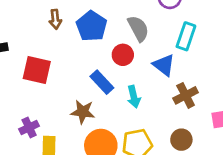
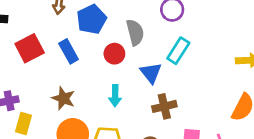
red square: (37, 70) -> (30, 48), turned 36
blue rectangle: (102, 82) -> (69, 51), moved

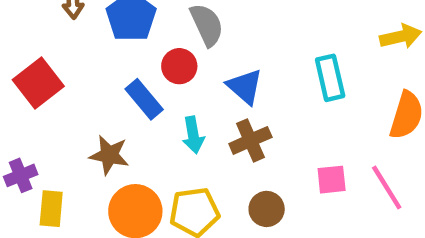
blue rectangle: (69, 51) -> (144, 99), moved
cyan rectangle: (178, 51) -> (330, 78), moved, turned -35
brown cross: (164, 106) -> (250, 140), moved

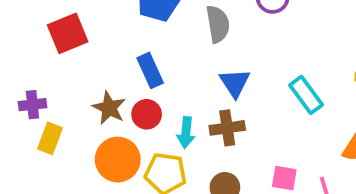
red circle: (179, 66) -> (147, 114), moved
cyan rectangle: (330, 78) -> (306, 95), turned -39
cyan arrow: (193, 135) -> (186, 132), moved

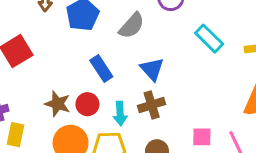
gray semicircle: (218, 24) -> (132, 26), turned 60
blue rectangle: (150, 70) -> (101, 69), moved
cyan rectangle: (306, 95) -> (209, 39), moved

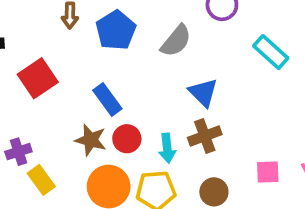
blue rectangle: (101, 69) -> (107, 99), moved
yellow rectangle: (15, 135) -> (41, 180), turned -45

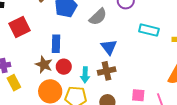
cyan rectangle: (271, 52) -> (149, 30), turned -36
blue rectangle: (107, 99) -> (56, 44), turned 30

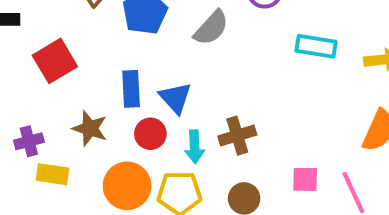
blue triangle: (109, 47) -> (175, 98), moved
brown star: (44, 65) -> (90, 128), moved
yellow rectangle: (14, 83) -> (52, 174), turned -49

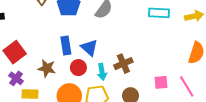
red square: (55, 61) -> (15, 52), moved
purple cross: (29, 141) -> (16, 78), turned -32

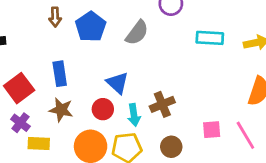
blue rectangle: (66, 45) -> (60, 74), moved

